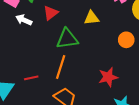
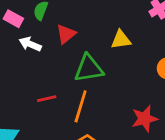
red line: (31, 78) -> (47, 99), moved

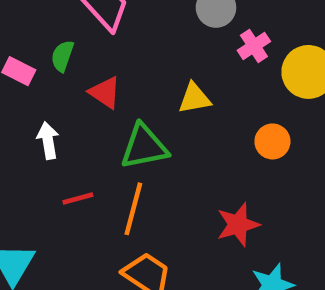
red triangle: (66, 34) -> (105, 92), turned -45
white arrow: (30, 44) -> (48, 140), moved, turned 60

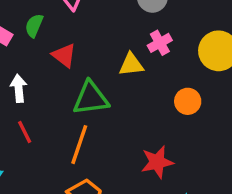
pink cross: (254, 46) -> (160, 43), moved
red line: (78, 198) -> (25, 132), moved, turned 75

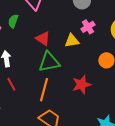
red triangle: (64, 55) -> (43, 38), moved
red star: (157, 162) -> (82, 85), moved

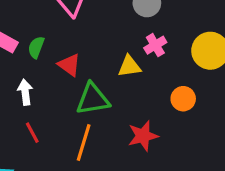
green semicircle: (13, 21) -> (36, 47), moved
red triangle: (43, 38) -> (69, 65), moved

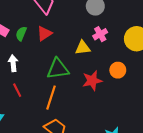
red triangle: (69, 65) -> (44, 33), moved, turned 49
red star: (143, 136) -> (92, 81), moved

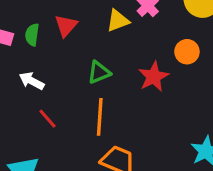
yellow triangle: (83, 48) -> (118, 21), moved
white arrow: (13, 63) -> (32, 81), turned -42
green triangle: (58, 69) -> (99, 72), size x0.7

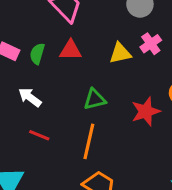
red triangle: (66, 26) -> (71, 50), turned 40
red line: (47, 119) -> (39, 135), turned -35

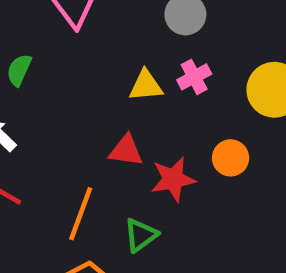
red triangle: (71, 50) -> (126, 151), moved
green triangle: (95, 99) -> (141, 235), moved, turned -30

